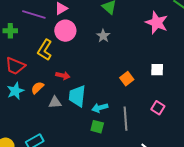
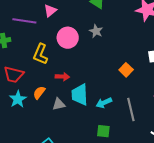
pink circle: (65, 31) -> (68, 38), moved
green square: (97, 127) -> (103, 131), moved

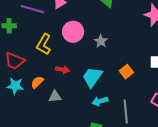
gray star: (96, 31) -> (101, 41), moved
cyan trapezoid: (80, 95) -> (92, 77), moved, turned 30
cyan star: (18, 99) -> (15, 86), turned 30

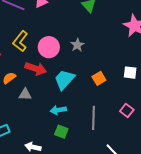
pink circle: (73, 32) -> (49, 47), moved
red arrow: (62, 70) -> (36, 69), size x1.5
cyan arrow: (100, 101) -> (58, 110), moved

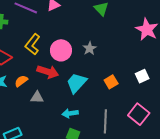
white square: (130, 73) -> (142, 76), turned -32
pink square: (127, 110) -> (139, 114), size x1.5

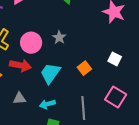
white square: (142, 76) -> (115, 59), turned -32
gray triangle: (37, 97) -> (19, 98), moved

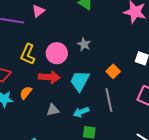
gray line: (83, 108) -> (109, 100), moved

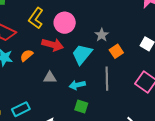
gray star: (84, 44) -> (102, 35), moved

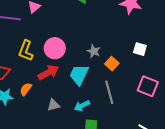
red arrow: (53, 45) -> (48, 72), turned -30

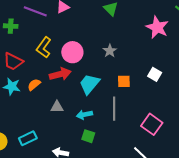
gray star: (94, 51) -> (110, 51), moved
orange square: (112, 64) -> (124, 81), turned 32
pink square: (148, 86) -> (152, 124), moved

